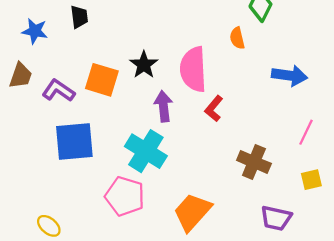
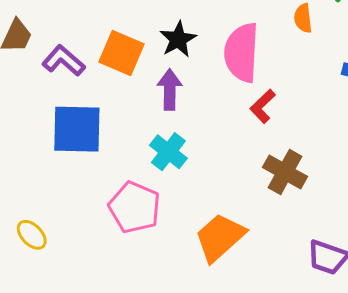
purple arrow: (163, 106) -> (170, 90), moved
cyan cross: (146, 151) -> (168, 152), size x0.7
brown cross: (254, 162) -> (285, 172), moved

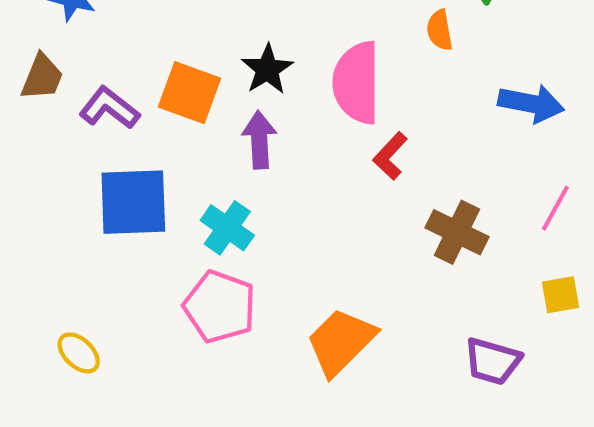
cyan cross: (168, 152) -> (227, 228), moved
brown cross: (285, 172) -> (457, 232), moved

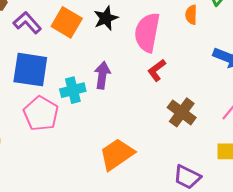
purple arrow: (259, 140) -> (102, 75), moved
cyan cross: (227, 228) -> (73, 90), turned 30
pink pentagon: (220, 307) -> (41, 114), moved

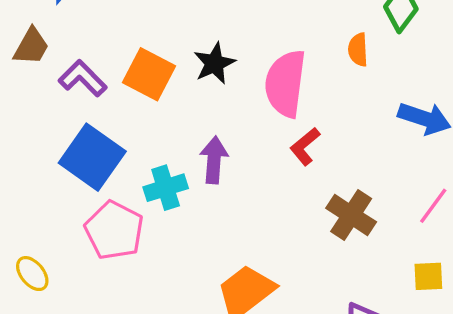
blue square: (30, 70) -> (92, 157), turned 30

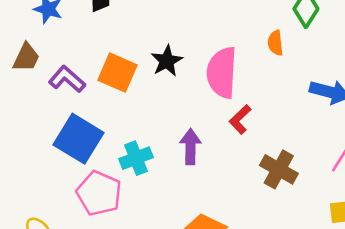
purple arrow: (214, 160) -> (190, 147), moved

